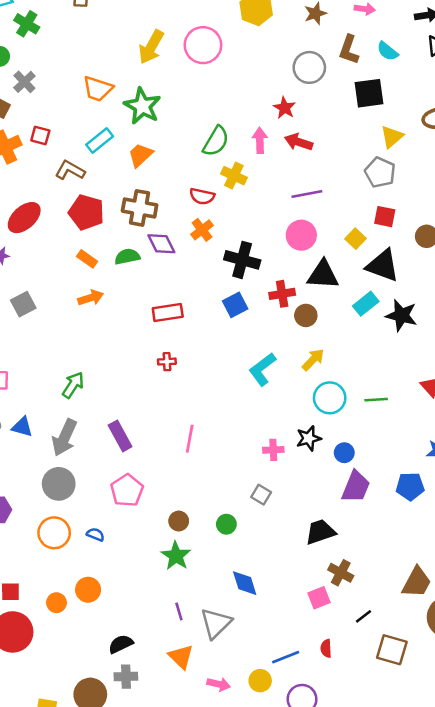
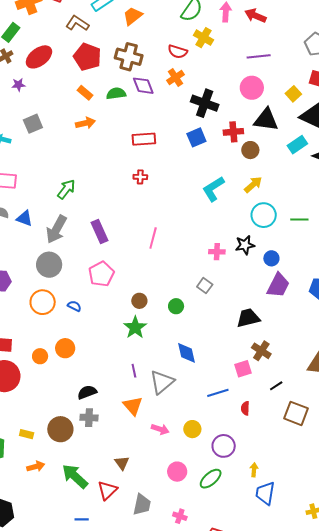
blue line: (286, 657) -> (218, 393), moved

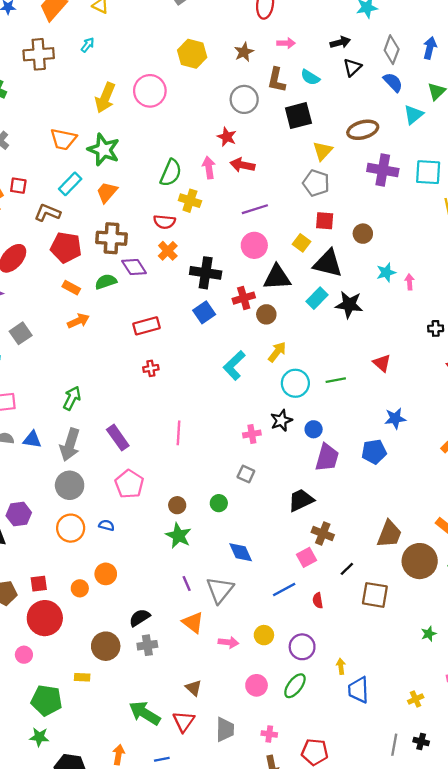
brown circle: (60, 429) -> (106, 646), moved
orange arrow: (36, 467) -> (119, 755), moved, turned -54

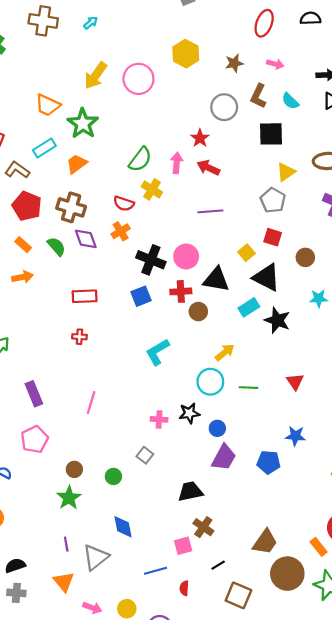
pink circle: (254, 245) -> (186, 256), moved
green semicircle: (106, 282) -> (56, 246), turned 54
yellow arrow: (277, 352) -> (225, 352), moved

